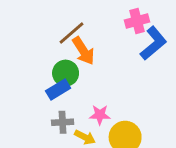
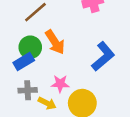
blue L-shape: (153, 43) -> (103, 56), moved
orange arrow: (83, 51) -> (55, 42), moved

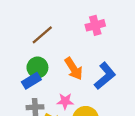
orange arrow: (55, 42) -> (74, 69), moved

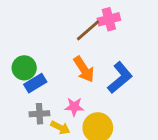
brown line: (42, 35) -> (88, 30), moved
green circle: (37, 67) -> (24, 68), moved

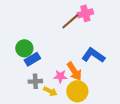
orange arrow: (84, 69) -> (74, 71), moved
blue L-shape: (120, 78) -> (93, 55), turned -105

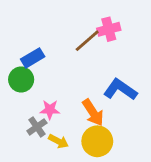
blue rectangle: (32, 59) -> (33, 58), moved
pink star: (60, 76) -> (50, 110), moved
gray cross: (35, 81) -> (37, 127), turned -32

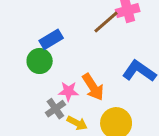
orange arrow: (93, 113) -> (93, 87), moved

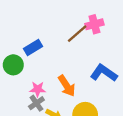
green circle: (40, 61) -> (13, 65), moved
pink star: (68, 91) -> (38, 89), moved

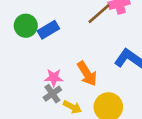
green circle: (13, 65) -> (26, 26), moved

